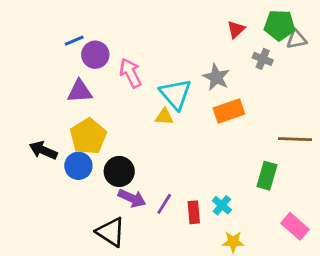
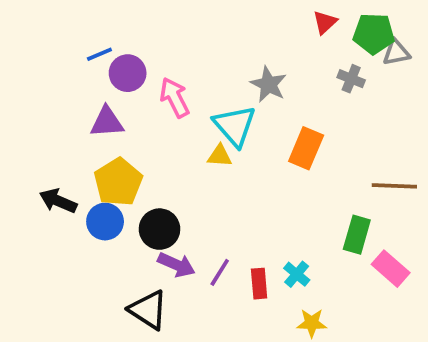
red triangle: (236, 29) -> (325, 22), moved
gray star: (216, 77) -> (268, 84), moved
orange rectangle: (229, 111) -> (306, 148), turned -48
pink rectangle: (295, 226) -> (391, 269), moved

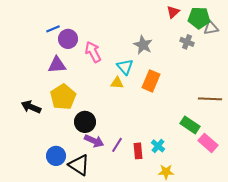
cyan triangle: (235, 126) -> (125, 67), size x0.7
orange rectangle: (306, 148) -> (151, 81), moved
blue circle: (105, 222) -> (56, 156), moved
green rectangle: (357, 235) -> (190, 125), turned -72

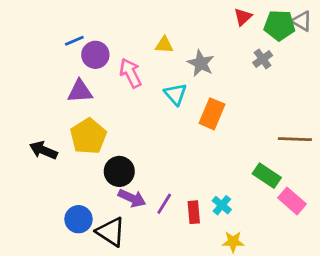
gray triangle: (211, 28) -> (302, 21), moved, turned 42
gray cross: (187, 42) -> (263, 59), turned 32
yellow triangle: (117, 83) -> (164, 45), moved

